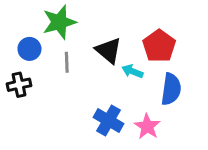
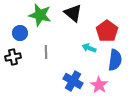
green star: (59, 22) -> (40, 15), turned 30
black triangle: (108, 50) -> (73, 13), moved
gray line: (67, 62) -> (46, 52), moved

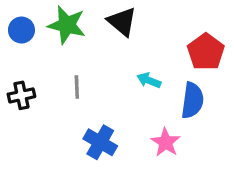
red pentagon: (107, 31) -> (206, 52), moved
blue circle: (20, 33) -> (21, 30), moved
blue cross: (73, 81) -> (100, 142), moved

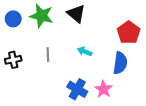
cyan arrow: (149, 80) -> (85, 51), moved
blue cross: (100, 142) -> (77, 89), moved

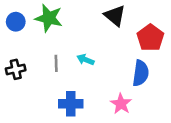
black triangle: (76, 14) -> (115, 16), moved
cyan arrow: (85, 51) -> (86, 60), moved
blue cross: (77, 89) -> (71, 104), moved, turned -30

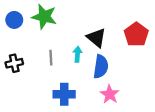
black triangle: (115, 16) -> (96, 38), moved
cyan arrow: (86, 60) -> (78, 54), turned 72
blue semicircle: (141, 73) -> (101, 67), moved

